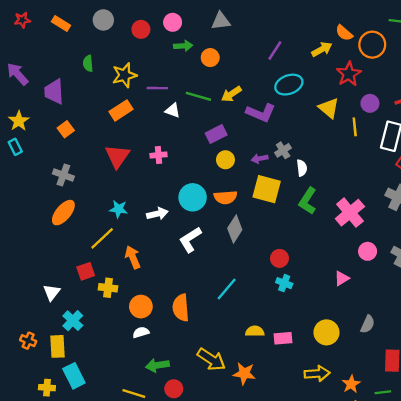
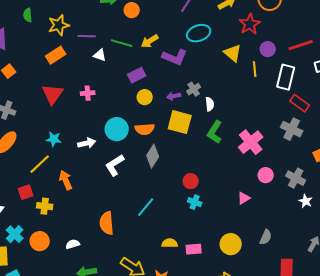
orange circle: (141, 307) -> (40, 241), moved

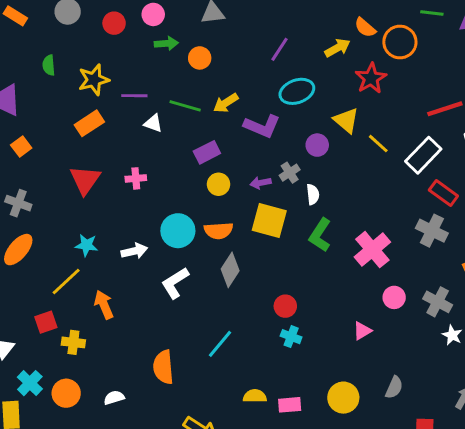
purple circle: (268, 49) -> (317, 145), moved
yellow line: (255, 69) -> (378, 144), turned -42
white rectangle: (286, 77) -> (423, 155), turned 30

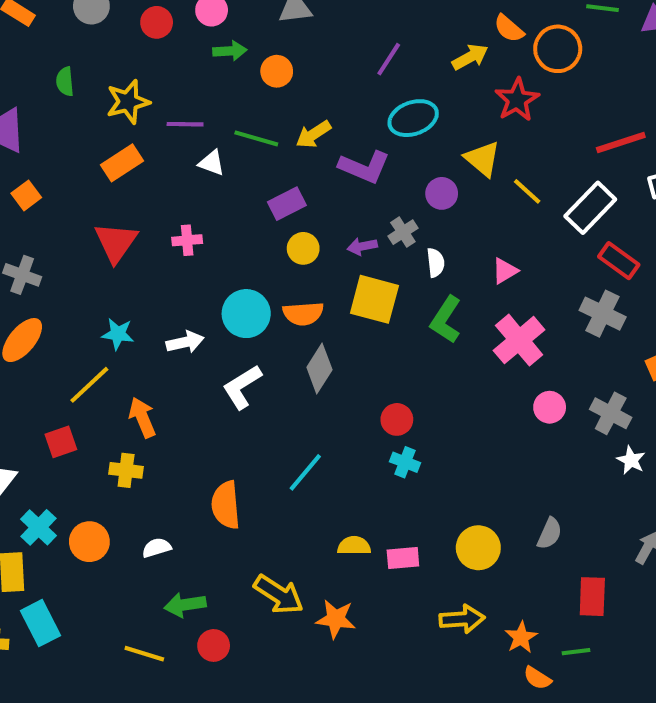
pink triangle: (362, 331) -> (505, 271), moved
yellow cross: (73, 342) -> (126, 470), moved

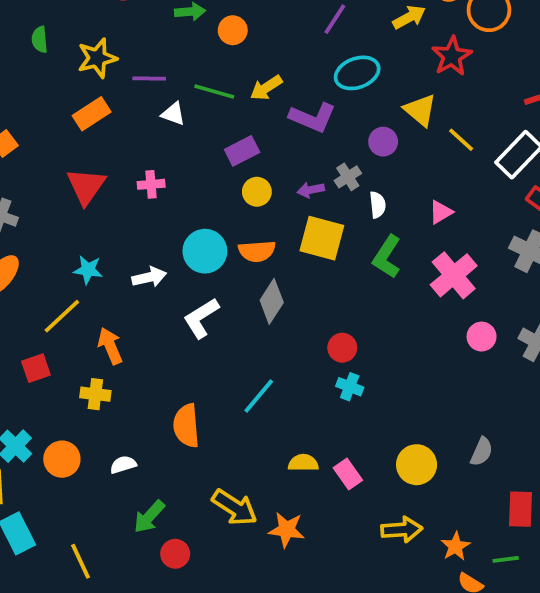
pink rectangle: (403, 558) -> (348, 474), turned 60
green arrow: (185, 605) -> (149, 517), turned -39
yellow line: (144, 654) -> (80, 561), moved, turned 48

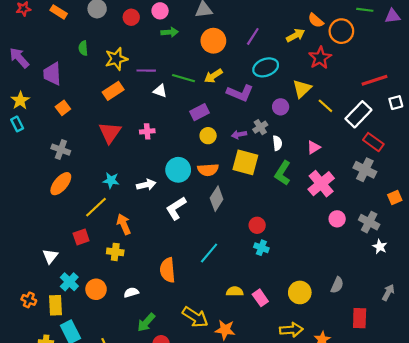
orange circle: (233, 30) -> (213, 41), moved, size x1.5
yellow triangle: (420, 110) -> (302, 89), turned 36

